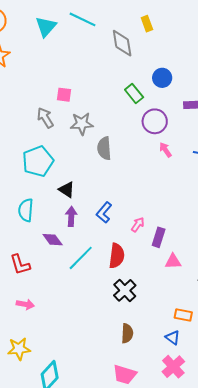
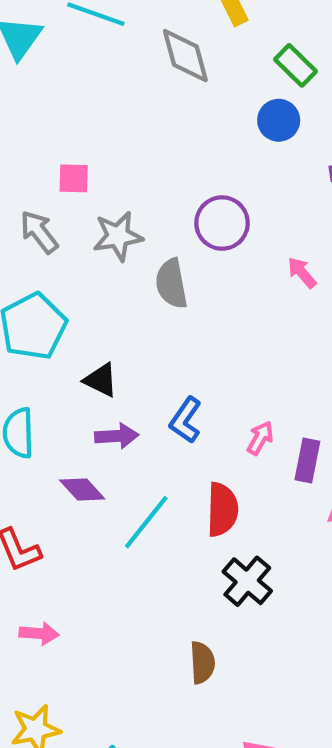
green rectangle: (134, 94) -> (295, 65), moved
purple circle: (155, 121) -> (222, 223), moved
purple arrow: (71, 216) -> (117, 436), turned 90
brown semicircle: (127, 333) -> (202, 663), moved

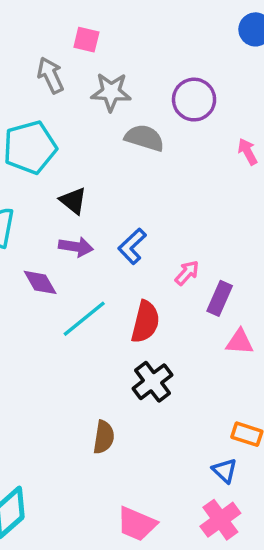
gray semicircle: (171, 284) -> (144, 138), turned 105

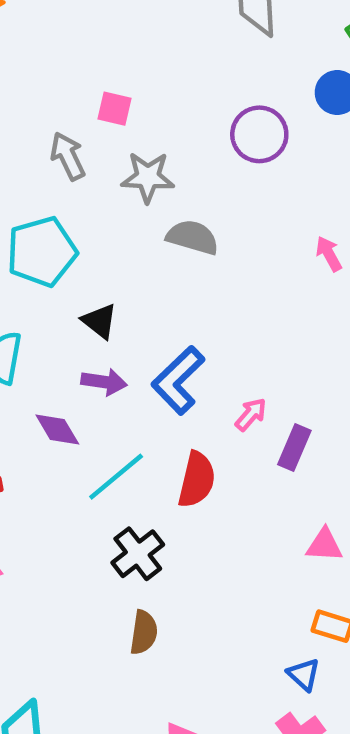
purple circle: (194, 100) -> (259, 134), moved
blue L-shape: (132, 246) -> (178, 380), size x1.4
pink triangle: (240, 342) -> (324, 545), moved
black cross: (152, 382) -> (138, 554), moved

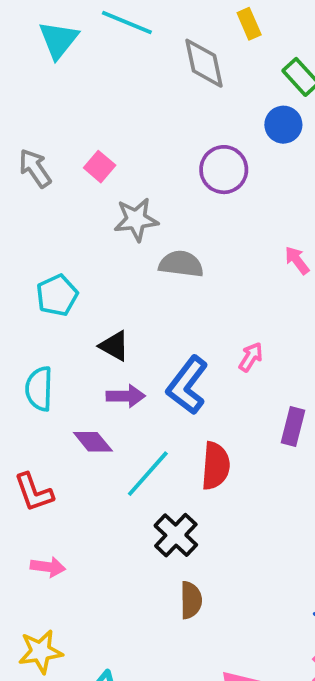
pink square: (114, 109) -> (100, 167), turned 36
gray arrow: (68, 156) -> (35, 168), moved
cyan pentagon: (42, 252) -> (57, 295), size x0.7
pink arrow: (251, 414) -> (251, 357), moved

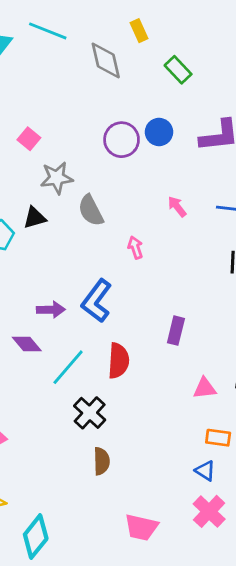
blue circle: (283, 125) -> (159, 132), moved
gray semicircle: (181, 264) -> (91, 211), turned -124
black triangle: (114, 346) -> (35, 218), moved, turned -45
pink arrow: (251, 357) -> (135, 248), moved, turned -50

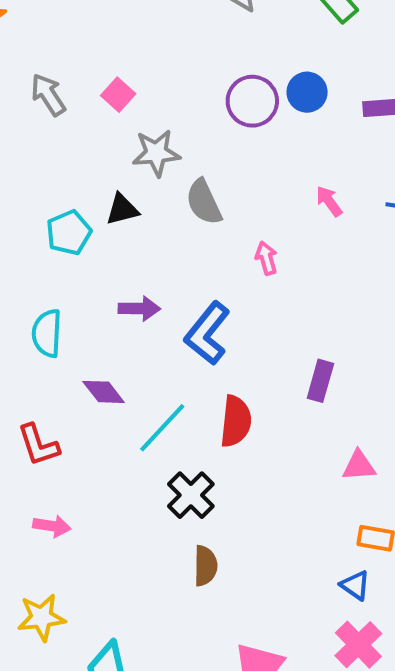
purple arrow: (51, 310) -> (139, 309), moved

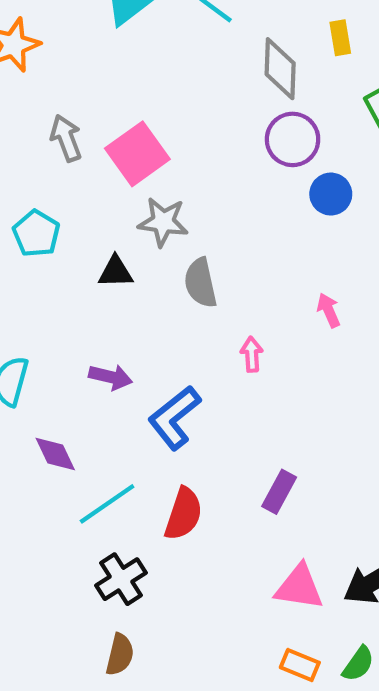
pink square: (118, 95) -> (137, 154), size x1.8
purple circle: (252, 101) -> (293, 139), moved
cyan pentagon: (69, 233) -> (36, 234), moved, turned -30
pink triangle: (359, 466) -> (299, 587), size x1.4

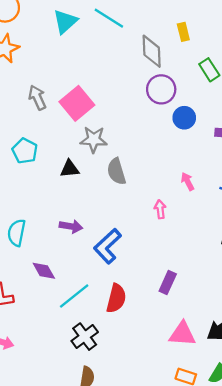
pink arrow: (252, 354) -> (160, 209), moved

